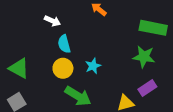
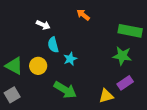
cyan star: (93, 66) -> (70, 59), moved
yellow circle: (63, 68) -> (38, 66), moved

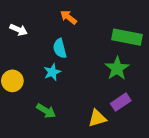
cyan semicircle: (53, 45) -> (60, 48), moved
green star: (122, 56) -> (117, 68), turned 30
green arrow: (65, 90) -> (46, 111), size x0.7

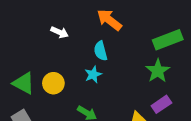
orange arrow: (68, 17) -> (109, 20), size x1.5
green rectangle: (127, 37) -> (168, 40), turned -32

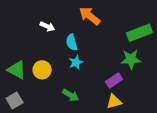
cyan semicircle: (101, 51) -> (72, 42), moved
green star: (158, 71) -> (131, 59), turned 30
purple rectangle: (161, 104) -> (114, 80), moved

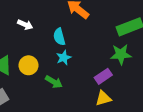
white arrow: (47, 26) -> (25, 25), moved
green arrow: (71, 95) -> (54, 82), moved

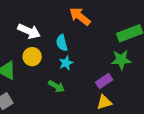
white arrow: (25, 25) -> (29, 31), size x1.5
yellow circle: (28, 65) -> (32, 57), moved

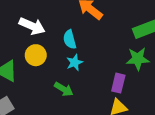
purple rectangle: (104, 81) -> (118, 83), turned -42

